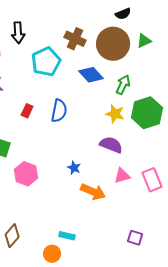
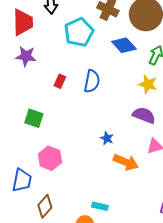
pink hexagon: (26, 174) -> (50, 158), moved

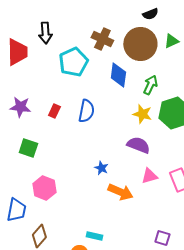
blue diamond: (124, 45) -> (118, 75), turned 50
purple star: (26, 56) -> (20, 107), moved

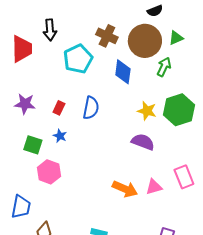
green arrow: (150, 85) -> (164, 67), moved
blue star: (101, 168) -> (60, 136), moved
pink triangle: (149, 176) -> (154, 187), moved
pink hexagon: (44, 188) -> (49, 172), moved

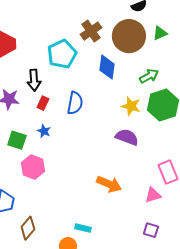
black arrow: (50, 30) -> (34, 80), moved
brown cross: (107, 36) -> (91, 31), turned 30
green arrow: (164, 67) -> (149, 76), moved, turned 36
pink triangle: (154, 187) -> (153, 195), moved

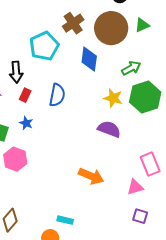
purple square: (151, 230) -> (140, 216), moved

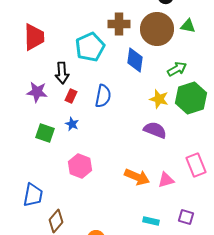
brown cross: (73, 23) -> (119, 24), turned 35
green triangle: (142, 25) -> (188, 26), turned 35
pink hexagon: (15, 159) -> (80, 166), moved
pink triangle: (135, 187) -> (166, 180), moved
cyan rectangle: (65, 220) -> (151, 221), moved

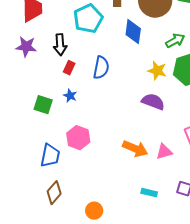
purple star: (37, 92) -> (26, 47), moved
blue trapezoid: (33, 195) -> (50, 156), moved

